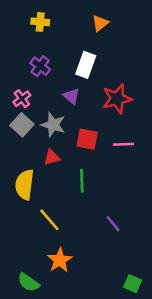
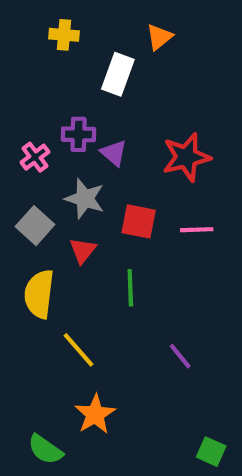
white rectangle: (86, 65) -> (118, 74), moved
purple cross: (40, 66) -> (79, 134), moved, turned -36
gray square: (22, 125) -> (35, 226), moved
red triangle: (52, 157) -> (83, 250), turned -36

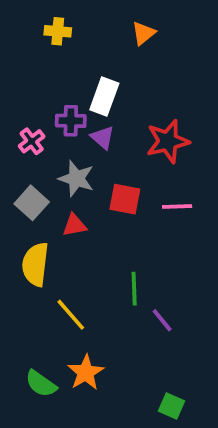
white rectangle: (118, 74) -> (104, 97), moved
red triangle: (83, 250) -> (75, 225), turned 40
green line: (130, 288) -> (134, 289), moved
green semicircle: (45, 449) -> (41, 384), moved
green square: (211, 452) -> (171, 406), moved

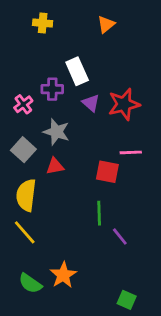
white rectangle: (104, 97) -> (77, 71), turned -44
purple triangle: (102, 138) -> (91, 103), moved
red square: (125, 199) -> (107, 172), moved
yellow line: (71, 315) -> (25, 232), moved

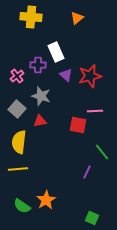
yellow cross: (43, 23) -> (31, 17), size x1.5
green line: (99, 213) -> (102, 152), moved, turned -36
yellow line: (25, 232) -> (18, 169), turned -54
purple line: (120, 237) -> (87, 172), turned 64

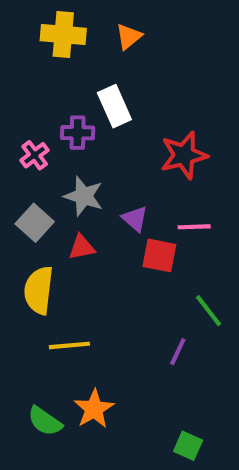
orange triangle: (77, 18) -> (129, 37), moved
purple triangle: (66, 75) -> (135, 219), moved
yellow line: (18, 169) -> (69, 345), moved

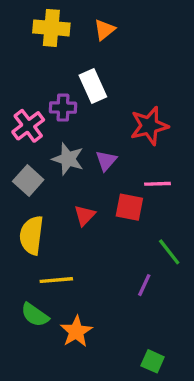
pink cross: (35, 155) -> (28, 126), size x1.4
purple triangle: (135, 219) -> (106, 161), moved, turned 30
red triangle: (82, 247) -> (85, 215), moved, turned -35
green semicircle: (45, 421) -> (35, 315), moved

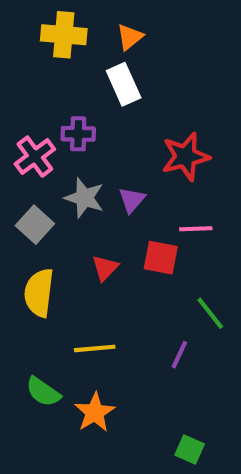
white rectangle: (93, 86) -> (124, 84), moved
yellow line: (56, 280) -> (95, 348), moved

